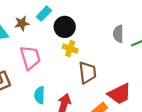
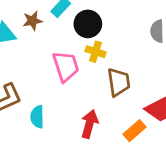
pink trapezoid: (30, 58) -> (66, 66), moved
cyan semicircle: (40, 95) -> (37, 117), moved

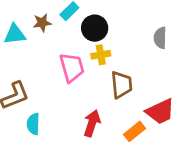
yellow cross: (95, 52) -> (101, 55), turned -30
cyan semicircle: (37, 117) -> (33, 124), moved

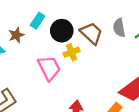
brown trapezoid: (121, 85) -> (91, 33), moved, turned -30

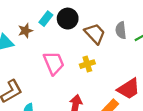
black circle: (62, 31) -> (68, 19), moved
yellow cross: (72, 52) -> (87, 64), moved

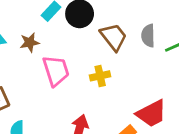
brown star: (25, 31) -> (30, 42), moved

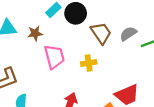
gray semicircle: (148, 36) -> (128, 34), turned 54

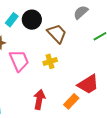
gray semicircle: (128, 34) -> (81, 12), moved

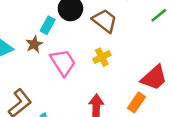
cyan rectangle: (12, 20) -> (48, 25), moved

